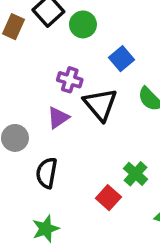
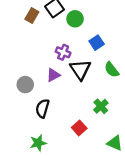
green cross: (136, 174) -> (101, 106), moved

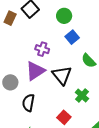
green circle: (75, 19) -> (64, 16), moved
black triangle: (80, 70) -> (62, 75), moved
purple triangle: (53, 75) -> (35, 71), size x1.5

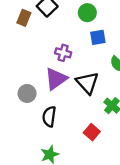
blue square: (72, 37) -> (98, 37), turned 32

